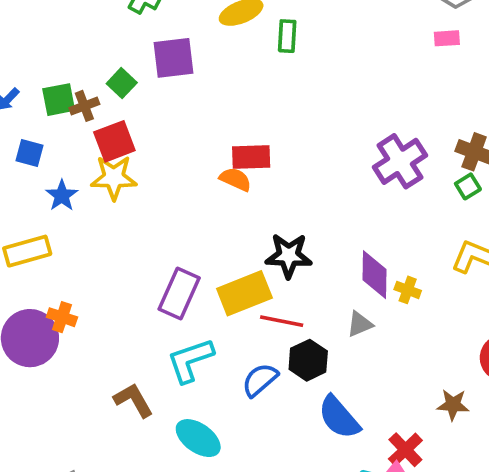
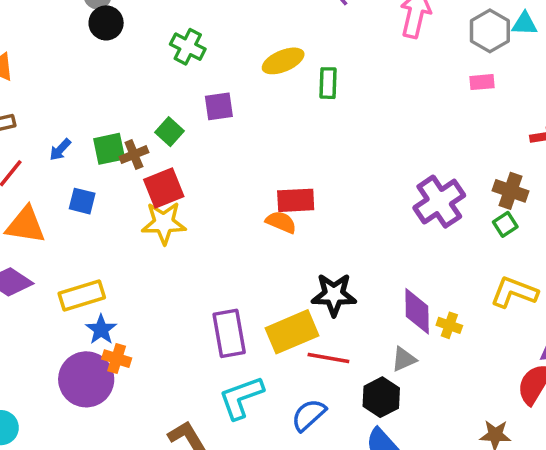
purple square: (174, 58) -> (219, 106), size x0.7
blue star: (62, 196) -> (101, 330), moved
purple rectangle: (179, 294) -> (229, 333), turned -33
black hexagon: (308, 360) -> (381, 397), moved

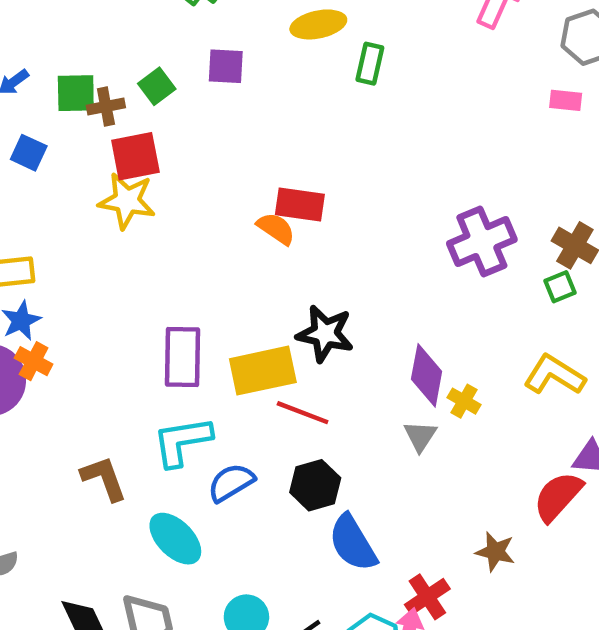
gray triangle: (404, 359) -> (420, 436), moved, turned -44
black hexagon: (381, 397) -> (315, 485), moved
blue semicircle: (309, 415) -> (231, 482), moved

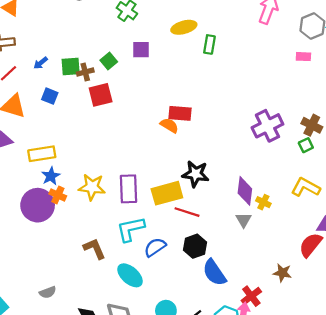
yellow star: (127, 201) -> (92, 187), moved

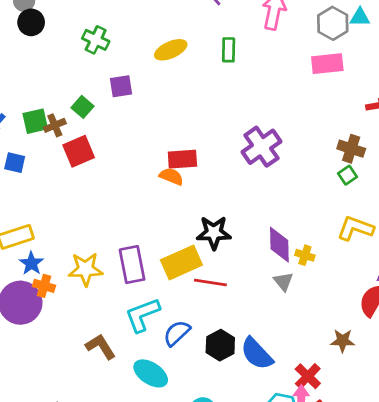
green rectangle: (209, 44) -> (229, 50), moved
pink rectangle: (303, 57) -> (327, 64), size x1.6
purple cross: (267, 126) -> (262, 147), moved
black hexagon: (195, 246) -> (220, 345), moved

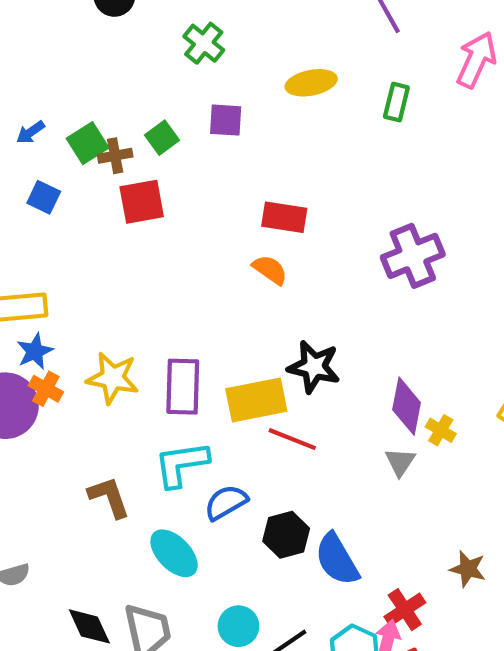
green square: (35, 121) -> (88, 143), turned -32
red rectangle: (182, 159) -> (284, 217), moved

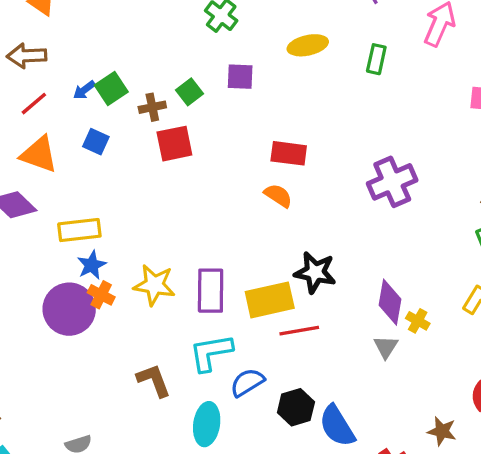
green square: (88, 143) -> (111, 88), moved
red line: (292, 439) -> (299, 331), turned -30
cyan ellipse: (174, 553) -> (207, 424), turned 54

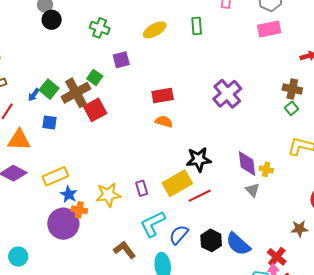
brown cross: (152, 107) -> (76, 93), size x1.8
purple rectangle: (211, 291) -> (142, 188), size x0.6

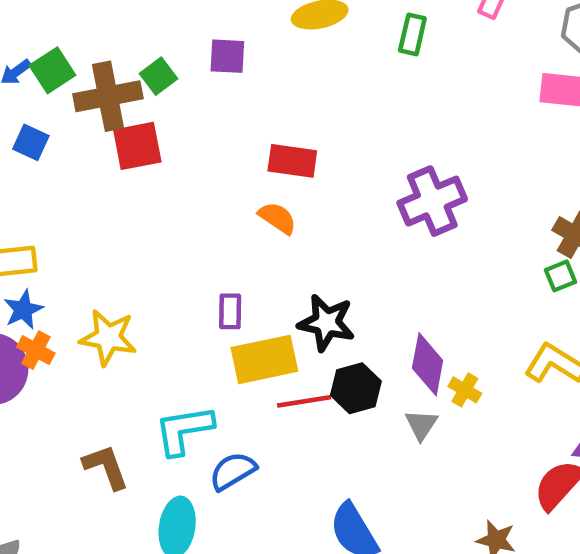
purple rectangle: (142, 188) -> (230, 311), moved
black hexagon: (211, 240) -> (356, 388), moved

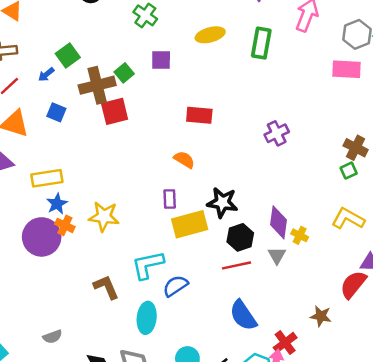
green rectangle: (412, 34) -> (261, 43), size x1.4
green square: (52, 70) -> (68, 55), moved
purple cross: (432, 201) -> (277, 133), size x0.7
orange semicircle: (277, 218) -> (184, 160), moved
red line: (304, 401) -> (236, 265), moved

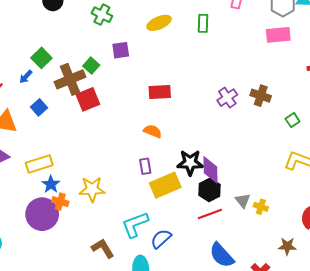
green rectangle: (261, 43) -> (203, 23), size x0.7
blue square: (56, 112) -> (39, 107), turned 35
brown cross: (356, 148) -> (261, 96), moved
purple diamond: (279, 222) -> (210, 170), moved
yellow cross: (300, 235) -> (261, 207), moved

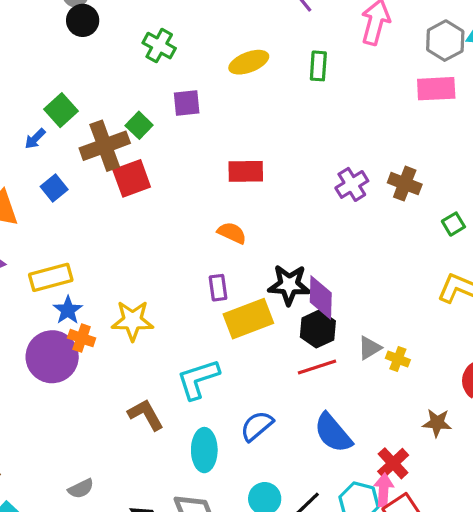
gray triangle: (243, 201) -> (370, 348), turned 35
blue semicircle: (161, 239) -> (257, 426), moved

